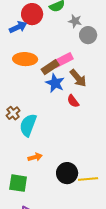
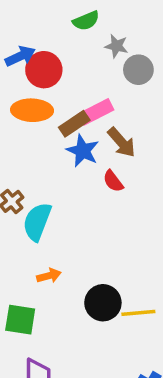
red circle: (32, 14) -> (44, 70), moved

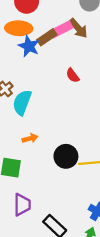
brown arrow: (122, 142) -> (78, 28), moved
blue star: (83, 151) -> (29, 46), moved

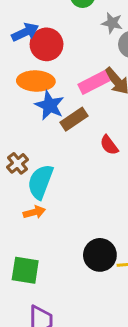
brown rectangle: (47, 37) -> (74, 119), moved
orange arrow: (30, 138) -> (34, 212), moved

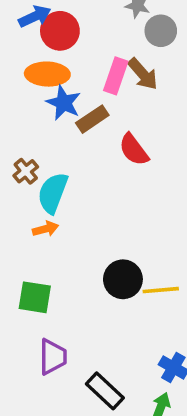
pink rectangle: (94, 83) -> (116, 76), turned -44
red semicircle: (109, 145) -> (134, 150), size x1.4

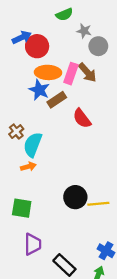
orange ellipse: (47, 74) -> (48, 72), moved

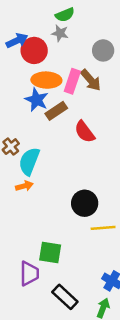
gray star: (84, 31) -> (60, 33), moved
black circle: (75, 197) -> (85, 203), moved
green square: (22, 208) -> (50, 253), moved

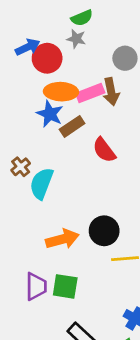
brown arrow: (91, 80) -> (111, 92), turned 30
pink rectangle: (72, 81) -> (90, 93), turned 50
orange arrow: (24, 186) -> (62, 239), moved, size x1.6
purple trapezoid: (29, 273) -> (36, 286), moved

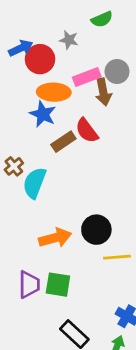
green semicircle: (82, 18) -> (102, 19), moved
gray circle: (125, 58) -> (117, 71), moved
pink rectangle: (90, 93) -> (87, 77), moved
brown rectangle: (72, 126) -> (63, 142), moved
red semicircle: (104, 150) -> (87, 131), moved

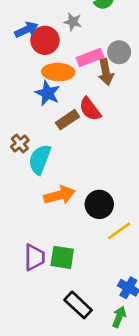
orange arrow: (55, 238) -> (60, 195), moved
yellow line: (117, 257) -> (119, 231), turned -30

